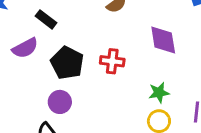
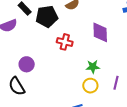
black pentagon: (67, 63) -> (47, 16), moved, turned 30

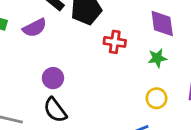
purple circle: (27, 64) -> (53, 78), moved
green star: (93, 67) -> (157, 58), moved

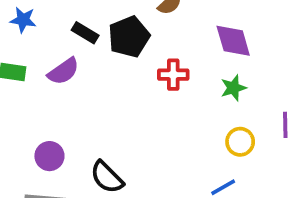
purple circle: (53, 78) -> (49, 156), moved

